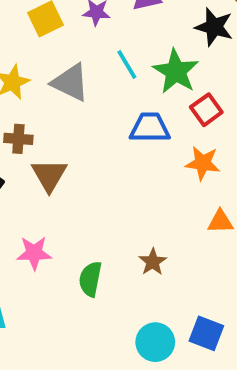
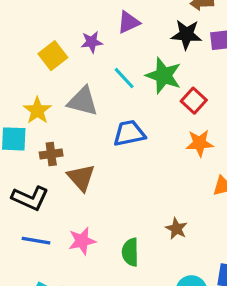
blue trapezoid: (150, 128) -> (129, 133), moved

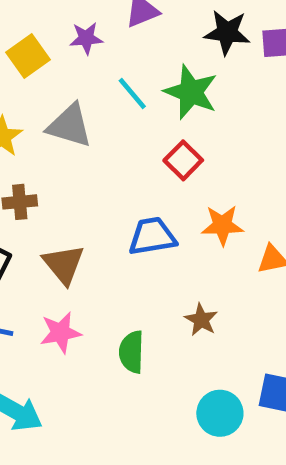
red square: (194, 101) -> (183, 160), moved
blue trapezoid: (129, 133) -> (152, 236), moved
orange star: (200, 143) -> (222, 225), moved
brown triangle: (81, 178) -> (64, 264), moved

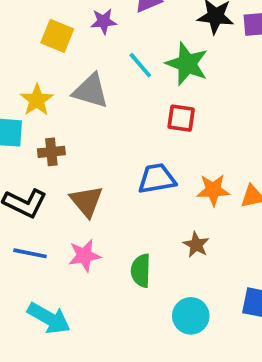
yellow square: (28, 56) -> (57, 36), turned -32
red square: (183, 160) -> (181, 118), turned -36
orange star: (222, 225) -> (213, 190), moved
cyan circle: (220, 413) -> (191, 316), moved

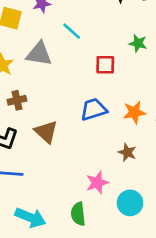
green star: (187, 64) -> (138, 43), moved, size x0.6
pink star: (84, 255) -> (97, 183), moved
green semicircle: (141, 271) -> (78, 214), moved

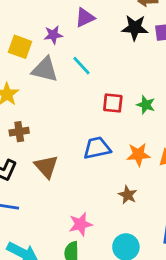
green star: (138, 43) -> (146, 105), moved
gray triangle: (39, 54) -> (45, 70), moved
pink star: (97, 183) -> (81, 224), moved

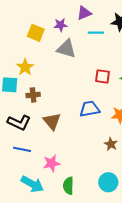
cyan line: (81, 66) -> (96, 33), moved, turned -49
gray triangle: (45, 70) -> (66, 49), moved
pink star: (81, 224) -> (52, 163), moved

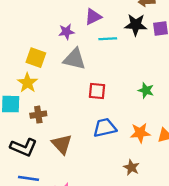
yellow square: (36, 33) -> (36, 58), moved
red square: (102, 76) -> (97, 91), moved

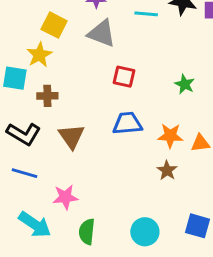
brown star: (131, 167) -> (167, 170), moved

